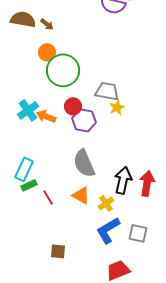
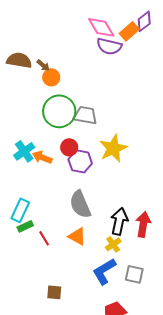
orange circle: (47, 52) -> (51, 77), moved
gray trapezoid: (107, 91) -> (85, 115), moved
yellow star: (117, 107) -> (113, 148), size x1.8
yellow cross: (106, 203) -> (113, 244), moved

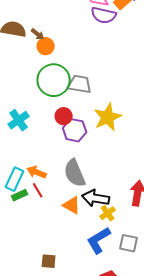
orange arrow: (42, 157) -> (37, 172), moved
black arrow: (119, 221) -> (96, 198), moved, turned -92
red line: (44, 238) -> (38, 190), moved

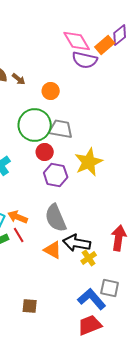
orange circle: (46, 46) -> (51, 91), moved
red circle: (64, 116) -> (45, 152), moved
blue L-shape: (99, 240) -> (92, 299), moved, turned 80

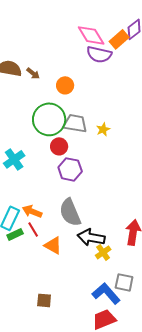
yellow star: (89, 162) -> (103, 129), moved, size x0.5
orange triangle: (53, 250) -> (53, 245), moved

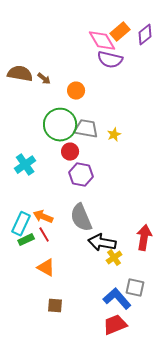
orange rectangle: (119, 39) -> (120, 32), moved
orange triangle: (53, 245) -> (46, 268), moved

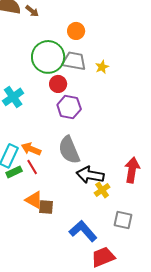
orange circle: (76, 91) -> (76, 31), moved
blue L-shape: (117, 299) -> (83, 231), moved
brown square: (55, 306) -> (46, 207), moved

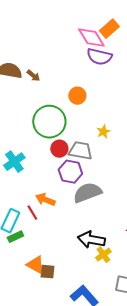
gray trapezoid: (74, 61) -> (80, 151), moved
orange arrow: (31, 149) -> (45, 200), moved
gray semicircle: (69, 150) -> (87, 193), moved, turned 92
red line: (32, 167) -> (32, 213), moved

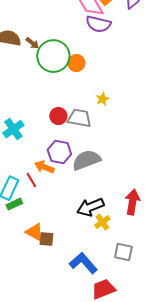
green circle: (49, 122) -> (53, 56), moved
purple hexagon: (70, 172) -> (59, 152), moved
black arrow: (91, 240) -> (90, 207), turned -32

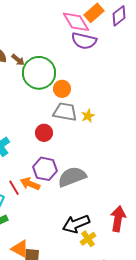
orange circle: (76, 63) -> (62, 89), moved
gray trapezoid: (79, 118) -> (65, 112), moved
red line: (31, 180) -> (14, 188), moved

